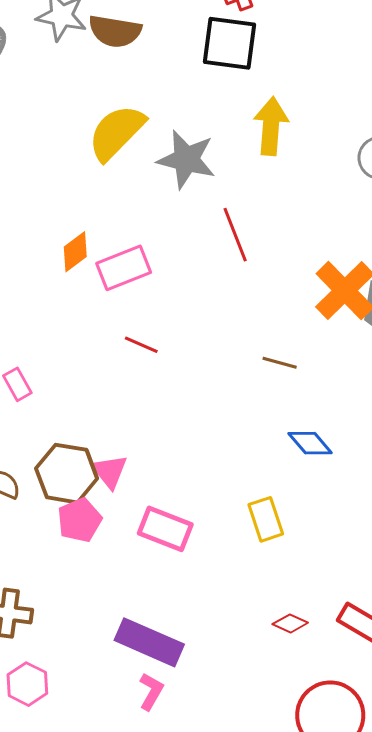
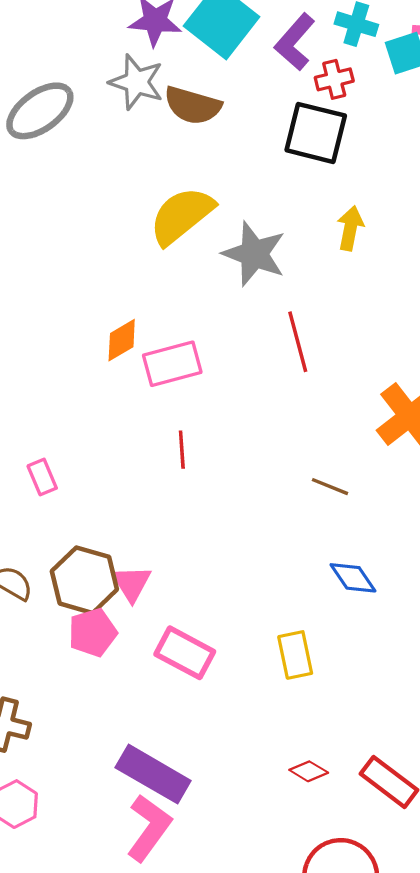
yellow arrow: (271, 126) -> (350, 228), size x0.7
red line: (141, 345) -> (182, 450), turned 56
pink L-shape: (151, 691) -> (149, 828), size x1.6

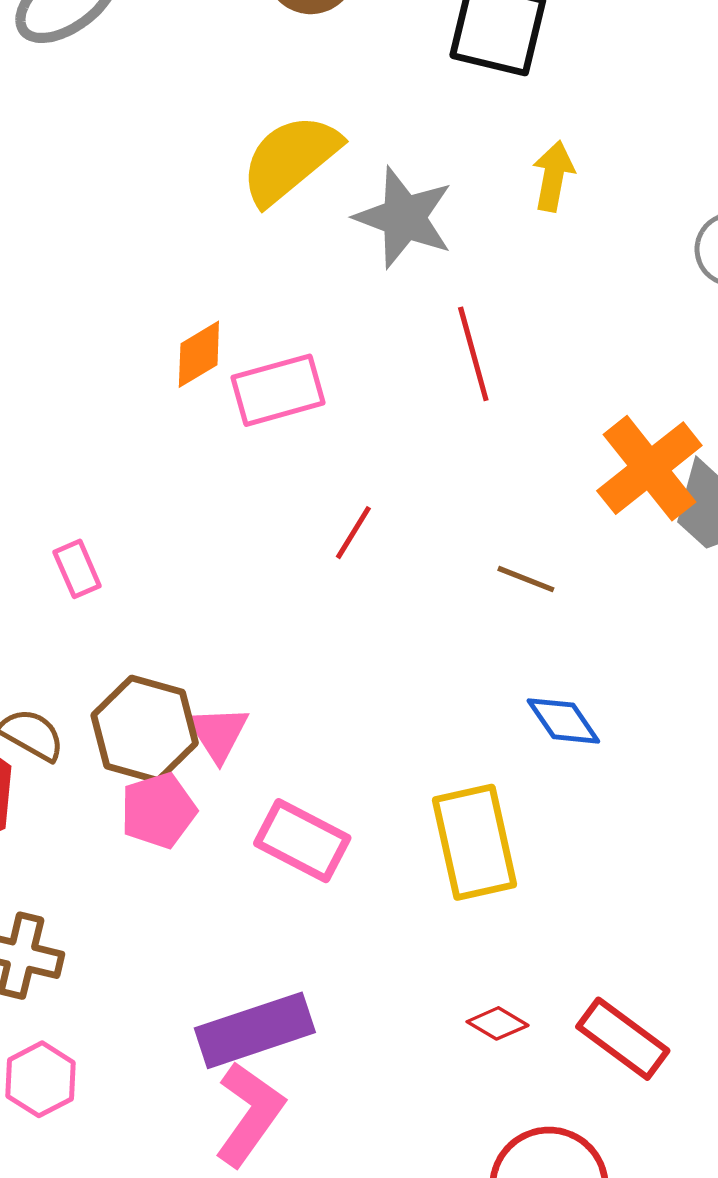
red line: (182, 450) -> (353, 533), moved, turned 36
yellow rectangle: (295, 655) -> (474, 842), size x1.5
purple rectangle: (153, 774) -> (255, 1030), turned -48

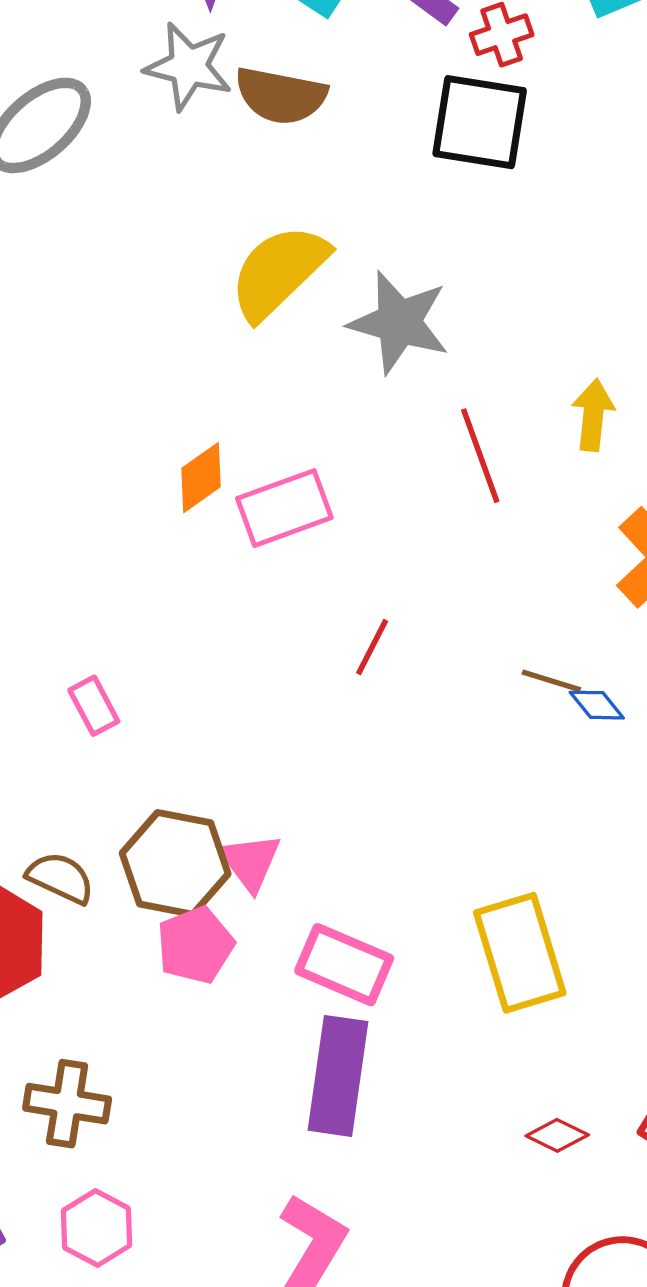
yellow arrow: (553, 176) -> (593, 415), moved
blue diamond: (563, 721) -> (597, 705), moved, size x0.7
purple rectangle: (255, 1030) -> (338, 1076), moved, turned -59

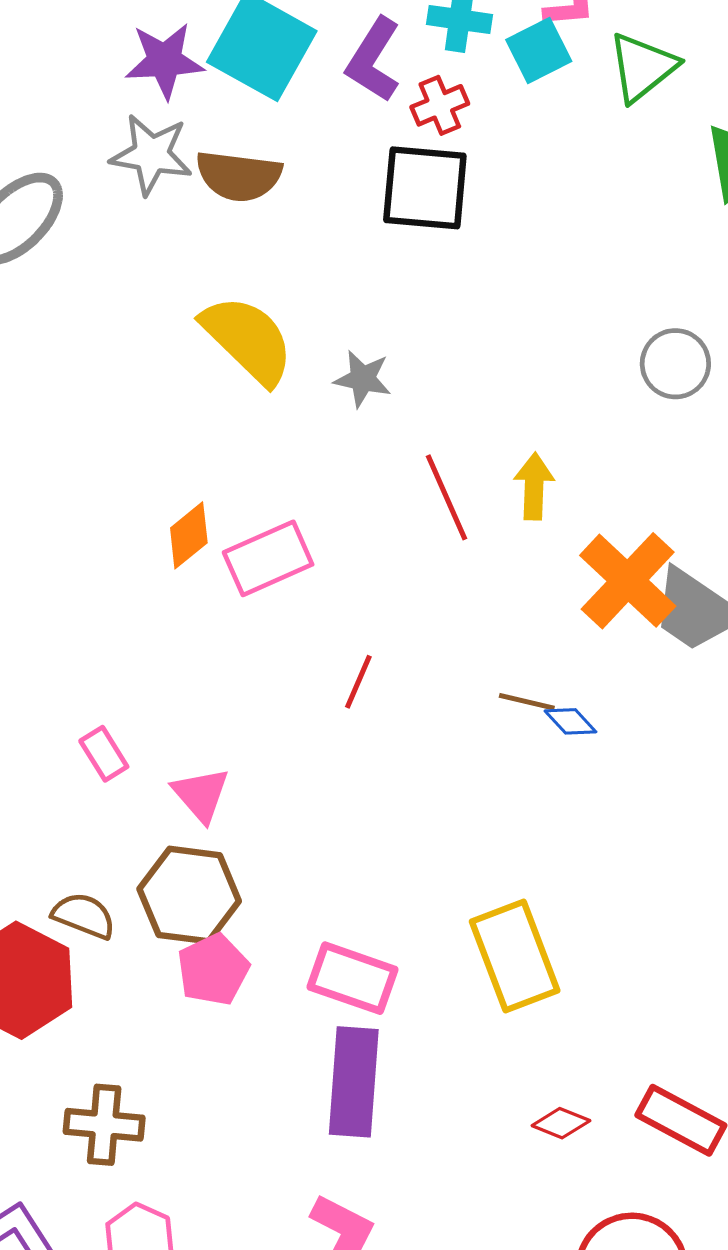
yellow semicircle: (279, 272) -> (248, 340), turned 92
gray star: (399, 322) -> (363, 379), size x0.6
yellow arrow: (593, 415) -> (534, 486), moved
pink triangle: (250, 862) -> (201, 795), moved

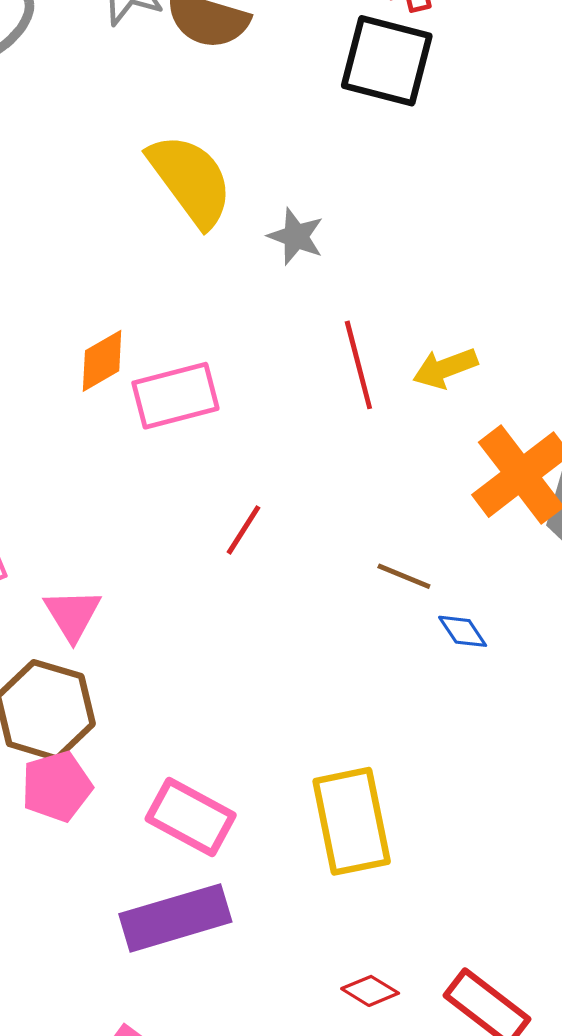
yellow arrow: (534, 486) -> (445, 368), turned -122
blue diamond: (570, 721) -> (463, 631), moved
purple rectangle: (354, 1082) -> (175, 918), turned 60

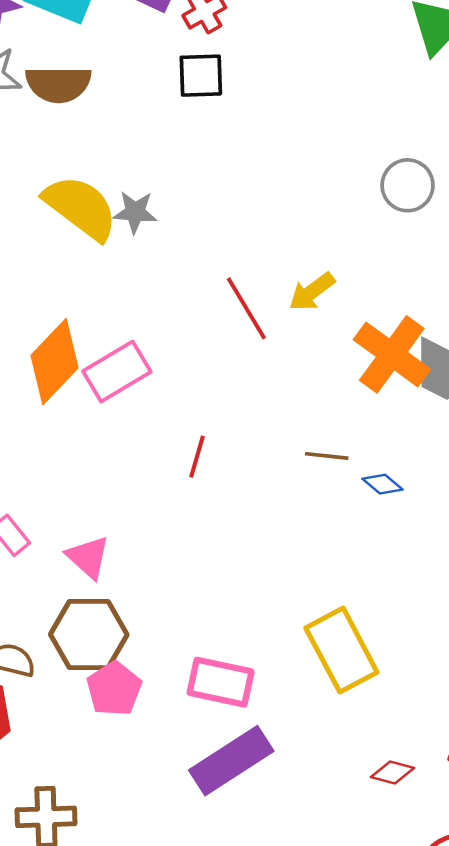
black square: (387, 61) -> (201, 76), size x0.7
gray star: (296, 236) -> (135, 212), moved
orange diamond: (102, 361) -> (54, 362), size x1.6

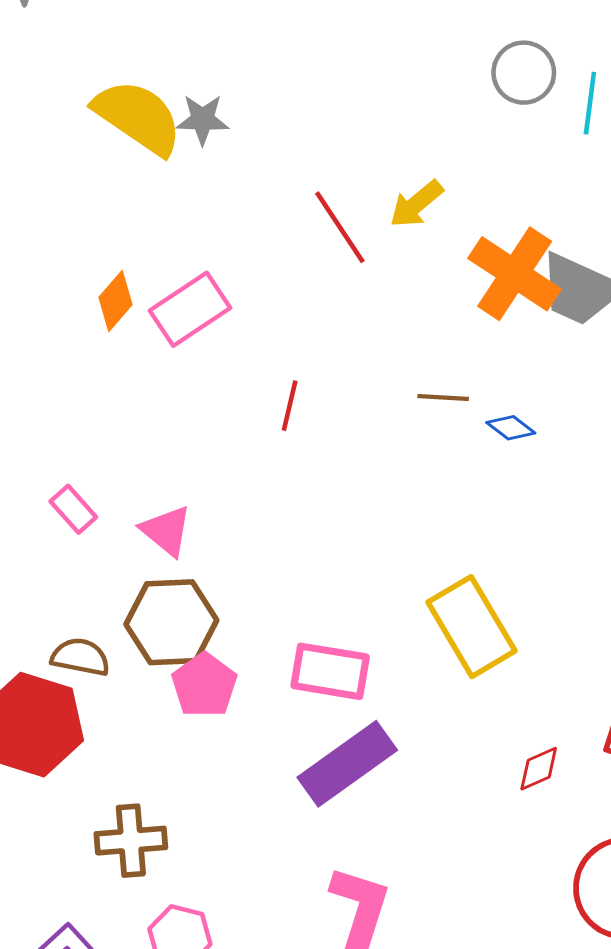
orange diamond: (54, 362) -> (116, 301), size x0.6
red diamond: (392, 772) -> (539, 769), turned -36

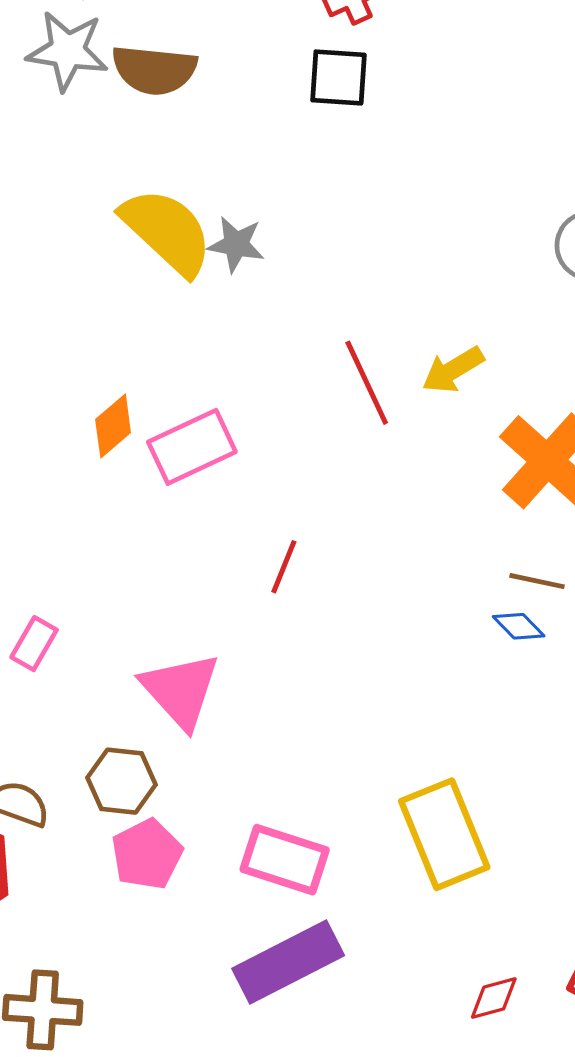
brown line: (443, 398) -> (537, 581), moved
pink rectangle: (73, 509) -> (34, 644), turned 63
pink triangle: (166, 531) -> (181, 690), moved, size x1.4
brown hexagon: (171, 622) -> (121, 781), size x0.7

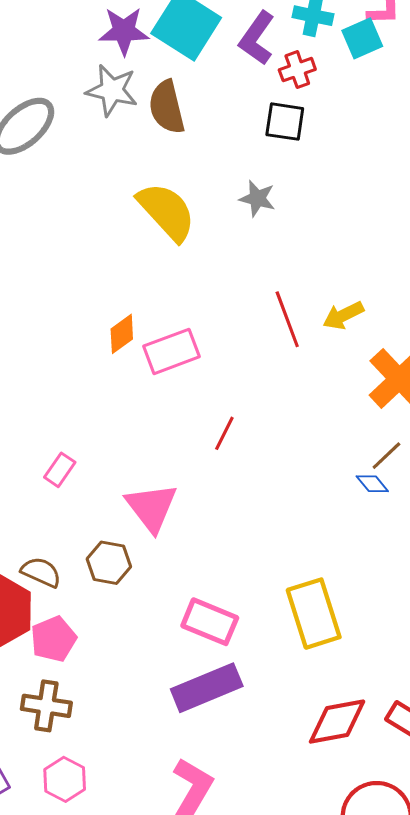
brown semicircle: (154, 70) -> (167, 107), turned 66
gray star: (236, 244) -> (257, 198), moved
brown line: (537, 581) -> (386, 456), turned -60
pink pentagon: (147, 854) -> (54, 639), moved
red diamond: (494, 998) -> (337, 722), size x1.8

